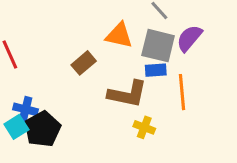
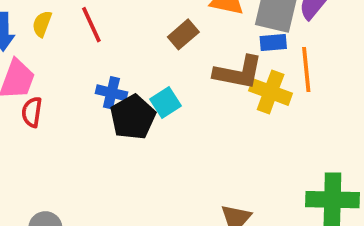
cyan square: (16, 127) -> (165, 103), moved
yellow cross: (144, 127) -> (271, 92), moved, size x1.5

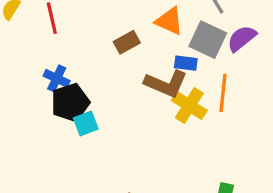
blue rectangle: (273, 42) -> (186, 63), moved
cyan square: (165, 103) -> (86, 123), moved

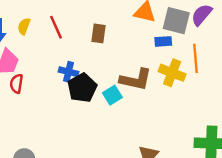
brown rectangle: (127, 42) -> (98, 33), moved, turned -42
brown L-shape: (166, 84) -> (136, 80), moved
cyan square: (86, 123) -> (112, 95), moved

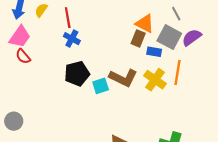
brown rectangle: (98, 33) -> (138, 38), moved
blue cross: (68, 72) -> (72, 39), moved
red semicircle: (17, 84) -> (23, 56), turned -63

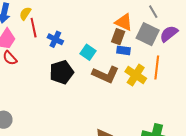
red line: (68, 18) -> (34, 28), moved
blue rectangle: (154, 52) -> (124, 50), moved
cyan square: (101, 86) -> (88, 52), moved, turned -35

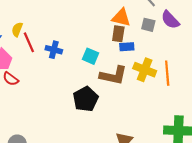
gray square: (148, 34) -> (148, 25), size x0.6
purple semicircle: (169, 34) -> (170, 20), turned -84
orange line: (157, 67) -> (167, 73), moved
black pentagon: (62, 72) -> (86, 99), moved

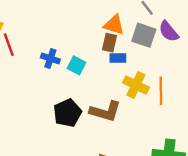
gray square: (148, 25) -> (144, 35), size x1.5
blue cross: (54, 50) -> (50, 58), moved
brown L-shape: (113, 76) -> (105, 111), moved

